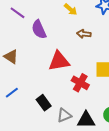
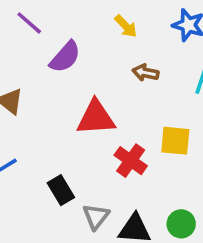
purple semicircle: (39, 29) -> (65, 57), turned -120
gray triangle: (64, 115) -> (96, 217), turned -35

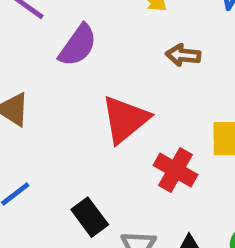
red triangle: (96, 118) -> (125, 119), turned -30

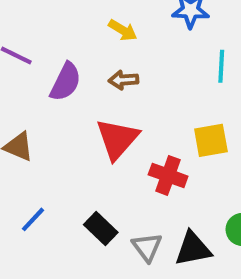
brown arrow: (183, 55) -> (123, 80), moved

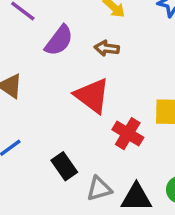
red triangle: (117, 139) -> (92, 96), turned -45
gray triangle: (147, 247) -> (99, 189), turned 40

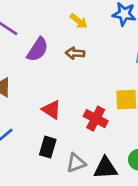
red triangle: (92, 96) -> (51, 110), moved, size x0.7
black rectangle: (64, 166) -> (48, 147), turned 55

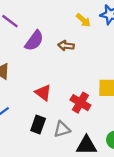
yellow arrow: (79, 21) -> (83, 20), moved
gray triangle: (76, 163) -> (62, 129), moved

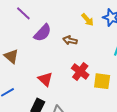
red cross: (80, 103) -> (80, 72), moved

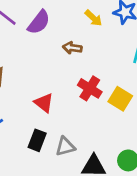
purple semicircle: (43, 33) -> (39, 22), moved
yellow square: (102, 81) -> (120, 99), turned 30

